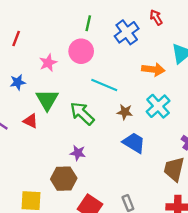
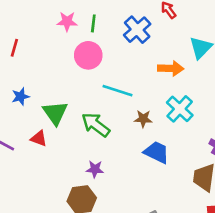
pink star: (48, 63) -> (67, 22), moved, turned 30

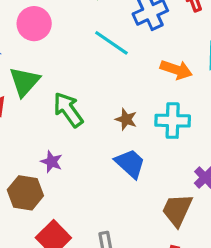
pink circle: (88, 55) -> (34, 24), moved
cyan line: (117, 91) -> (111, 43), moved
cyan cross: (180, 109) -> (173, 121), turned 32

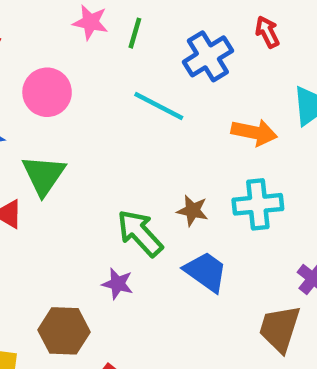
green arrow: (68, 110) -> (140, 233), moved
purple star: (51, 162) -> (118, 284), moved

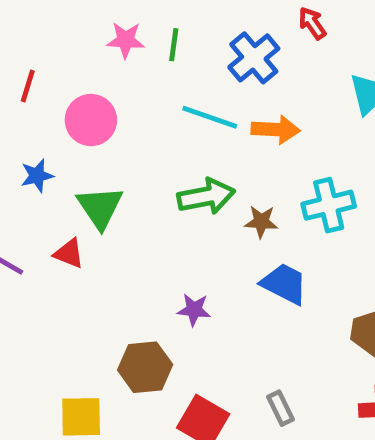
orange arrow: (254, 132) -> (276, 130), moved
green arrow: (140, 233) -> (206, 196), moved, turned 130

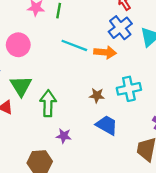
blue cross: (254, 58) -> (120, 28), moved
green arrow: (206, 196) -> (48, 103), moved, turned -80

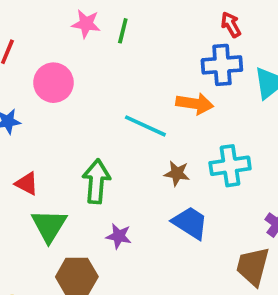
blue cross: (120, 28) -> (222, 65), turned 30
cyan line: (74, 45) -> (145, 126), moved
green triangle: (21, 86) -> (49, 226), moved

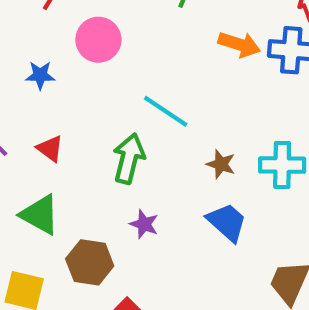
orange arrow: (195, 104) -> (239, 44), moved
cyan line: (145, 126) -> (166, 111), moved
green triangle: (49, 226) -> (40, 215), moved, turned -42

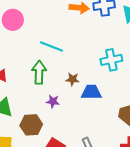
brown star: (221, 164) -> (73, 79), moved
blue trapezoid: (227, 222) -> (91, 92), turned -30

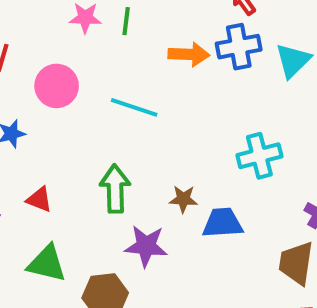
cyan line: (51, 46) -> (134, 107), moved
purple star: (53, 102) -> (146, 246), size x1.5

